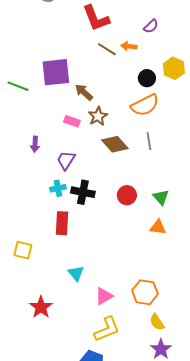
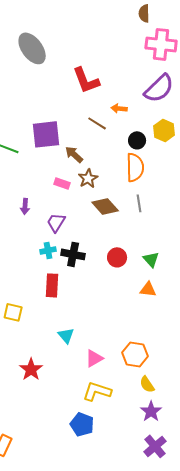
purple semicircle: (151, 26) -> (159, 88), moved, size x2.0
brown line: (107, 49) -> (97, 123), moved
orange semicircle: (145, 105) -> (135, 167), turned -64
yellow L-shape: (107, 329) -> (97, 391), turned -140

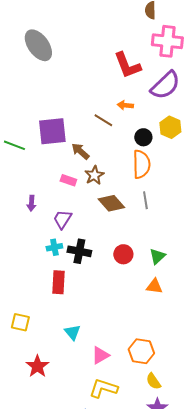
red L-shape: (86, 80) -> (127, 65), moved
green triangle: (151, 259) -> (157, 256), turned 30
yellow square: (13, 312) -> (20, 322), moved

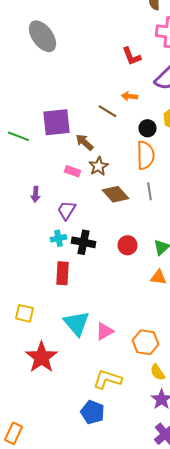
red L-shape: (127, 65) -> (132, 56), size x0.7
cyan triangle: (72, 332) -> (76, 323), size x1.6
pink triangle: (100, 355) -> (104, 331), moved
red star: (37, 366) -> (42, 357), size x1.4

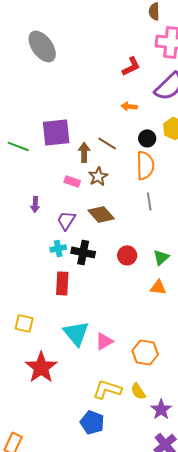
red L-shape: (132, 56) -> (131, 66), turned -95
brown line: (108, 111) -> (107, 143), moved
brown arrow: (84, 142) -> (84, 152), turned 48
brown diamond: (116, 194) -> (101, 214), moved
yellow semicircle: (158, 372) -> (138, 391), moved

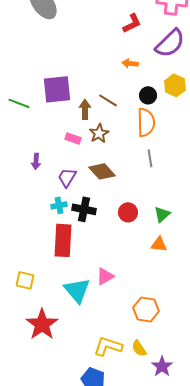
red rectangle: (62, 283) -> (63, 240), size x1.4
pink triangle: (104, 341) -> (105, 276), moved

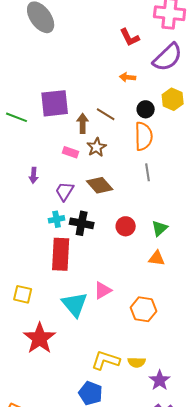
red L-shape: (132, 23) -> (130, 37), turned 90
orange hexagon: (146, 309) -> (144, 309), moved
yellow semicircle: (139, 348) -> (137, 362), turned -54

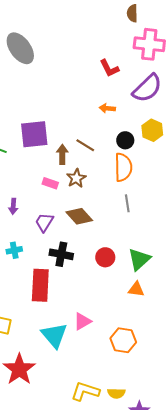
cyan cross: (57, 219) -> (14, 250), moved
green triangle: (160, 228) -> (139, 259), size x1.4

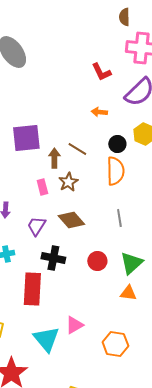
pink rectangle: (50, 183) -> (42, 187), turned 56
gray line: (127, 203) -> (119, 218), moved

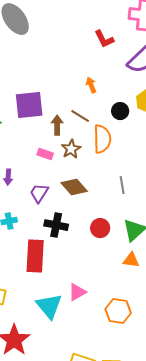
orange arrow: (99, 112) -> (91, 85), moved, turned 63
orange semicircle: (115, 171) -> (102, 139), moved
pink rectangle: (42, 187) -> (45, 154), turned -56

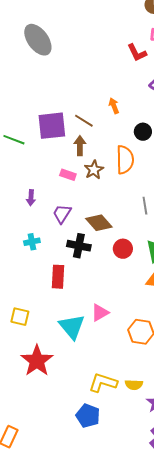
red L-shape: (104, 39) -> (137, 53), moved
brown line: (80, 116) -> (84, 121), moved
brown diamond: (74, 187) -> (99, 223), moved
red rectangle: (35, 256) -> (58, 277), size x0.7

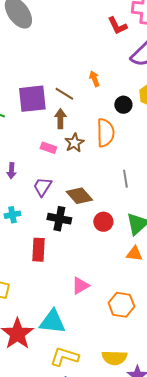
cyan triangle: (72, 327) -> (52, 322), moved, turned -44
yellow L-shape: (103, 383) -> (64, 357), moved
yellow semicircle: (134, 385) -> (114, 358), size x1.4

